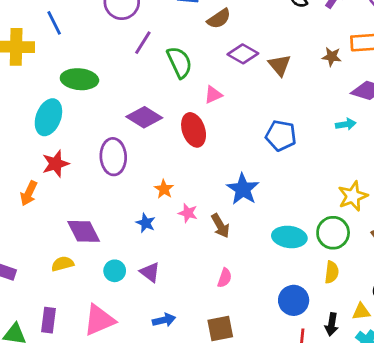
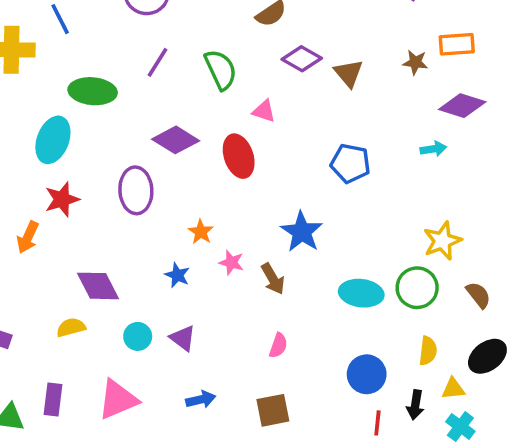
purple line: (143, 43) -> (158, 62), moved
pink triangle: (213, 95) -> (264, 111), turned 42
yellow semicircle: (332, 272) -> (428, 351), moved

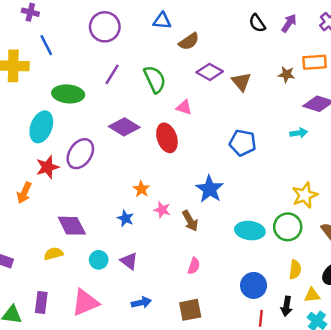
purple ellipse: (136, 190) -> (80, 154), moved, turned 36

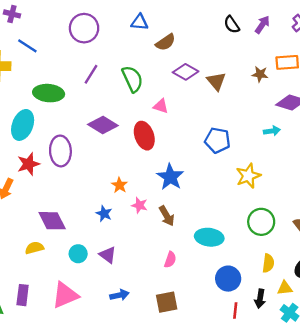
blue line: (46, 45) -> (27, 46), turned -30
purple ellipse: (80, 154) -> (60, 151), turned -36
blue star: (210, 189) -> (170, 177), moved
yellow star: (305, 195) -> (248, 176), moved
cyan ellipse: (250, 231) -> (209, 237), moved

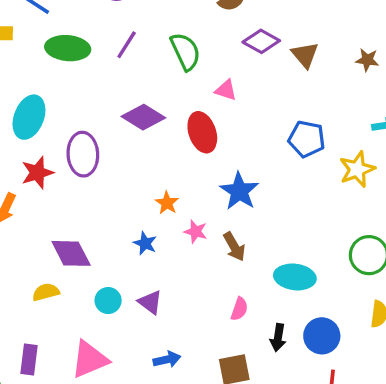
brown star: (260, 74) -> (367, 60), moved
green ellipse: (49, 93) -> (68, 48), moved
yellow star: (248, 176) -> (357, 169), moved
black arrow: (260, 299) -> (278, 338), moved

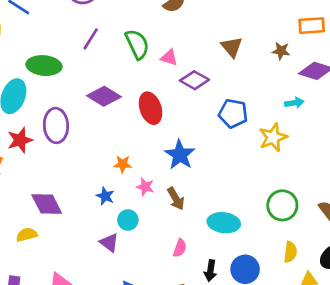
purple diamond: (261, 41) -> (194, 80), moved
green ellipse: (68, 48) -> (44, 66), moved
pink triangle: (226, 90) -> (169, 58), moved
orange star: (167, 203) -> (123, 164), turned -30
cyan circle: (108, 301) -> (128, 220), moved

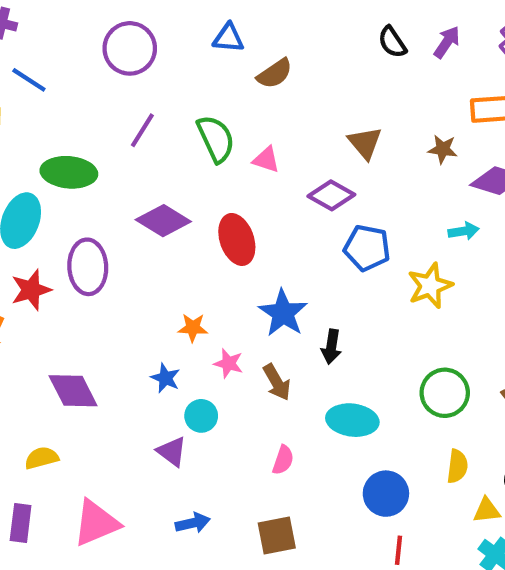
purple diamond: (194, 80) -> (331, 195), moved
yellow semicircle: (27, 235) -> (42, 458), moved
black arrow: (210, 271) -> (331, 347), moved

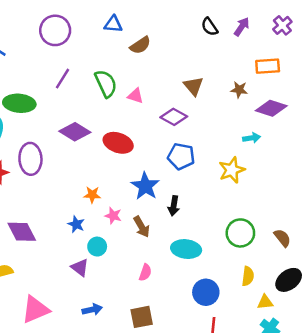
red ellipse: (237, 239) -> (118, 143), turned -52
blue pentagon: (367, 248) -> (181, 156), moved

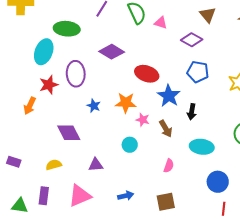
red ellipse: (118, 143) -> (147, 74), moved
orange star: (92, 195) -> (126, 103), size x1.5
blue star: (76, 224) -> (94, 106), moved
purple triangle: (80, 268) -> (96, 165), moved, turned -42

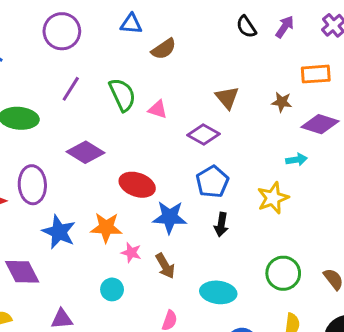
blue pentagon: (198, 72) -> (212, 182), turned 30
blue star: (169, 96) -> (170, 217), turned -30
blue star: (94, 106) -> (59, 232), size x1.6
black arrow: (192, 112) -> (221, 225), moved

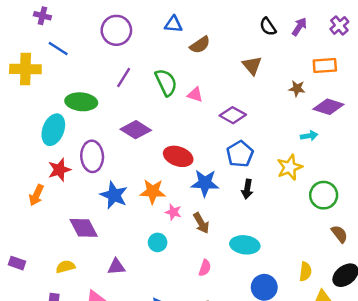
brown triangle: (227, 98) -> (252, 65), moved
green circle: (283, 273) -> (324, 195), moved

